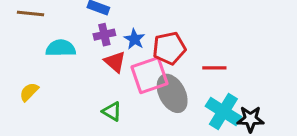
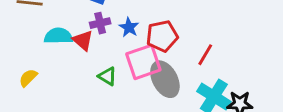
red triangle: (115, 62) -> (83, 40), moved
red line: (214, 68) -> (205, 55), turned -60
green triangle: (112, 111) -> (107, 76), moved

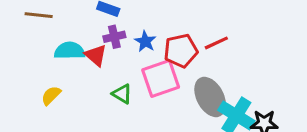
red line: (205, 55) -> (216, 43), moved, turned 35
yellow semicircle: (28, 78) -> (51, 95), moved
gray ellipse: (165, 79) -> (210, 97), moved

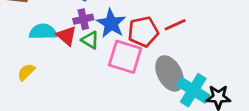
blue star: (145, 41) -> (111, 23), size x1.5
pink square: (161, 78) -> (125, 57), turned 36
green triangle: (122, 94) -> (90, 40), moved

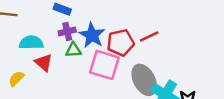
red triangle: (67, 36) -> (44, 62), moved
green triangle: (90, 40) -> (73, 50), turned -35

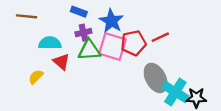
blue star: (92, 35) -> (111, 21), moved
green triangle: (73, 50) -> (89, 50), size x1.5
pink square: (104, 65) -> (113, 47), moved

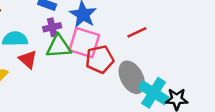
red pentagon: (133, 43) -> (100, 59), moved

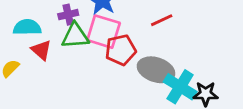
gray ellipse: (132, 77) -> (156, 70), turned -44

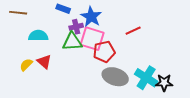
purple cross: (68, 15) -> (76, 27), moved
red triangle: (41, 50) -> (44, 62), moved
gray ellipse: (156, 70) -> (115, 77), moved

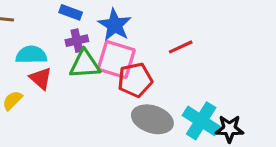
purple cross: (76, 27) -> (77, 41), moved
red triangle: (44, 62) -> (41, 78), moved

